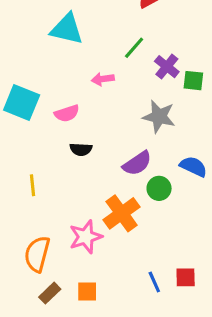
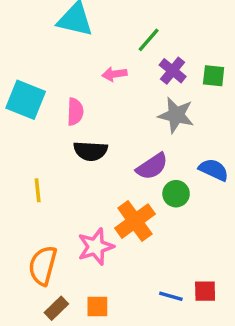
purple cross: (167, 67) -> (173, 71), moved
pink semicircle: (67, 113) -> (75, 112), turned -70
black semicircle: (81, 149) -> (91, 151), size x1.4
blue line: (154, 282) -> (171, 296), turned -50

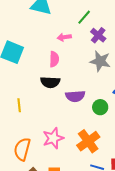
pink semicircle: (75, 112) -> (54, 59), moved
purple semicircle: (152, 166) -> (75, 96), moved, turned 30
orange cross: (135, 221) -> (88, 141), moved

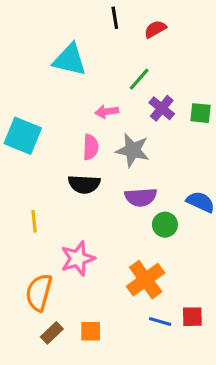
gray star: (100, 61) -> (133, 150), moved
purple semicircle: (75, 96) -> (141, 197), moved
pink star: (53, 138) -> (78, 259), moved

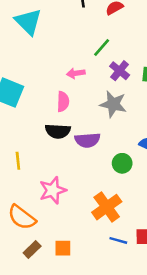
cyan triangle: (70, 60) -> (28, 22), moved, turned 32
gray star: (133, 150) -> (113, 104), moved
purple semicircle: (141, 197) -> (87, 140), moved
orange semicircle: (39, 292) -> (22, 217), turned -68

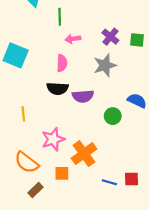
green line: (102, 48) -> (60, 17), moved, turned -42
gray star: (113, 104) -> (105, 65), turned -30
orange cross: (107, 207) -> (84, 154), moved
orange square: (63, 248) -> (62, 173), moved

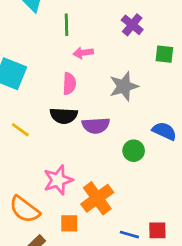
purple cross: (110, 37) -> (132, 25), moved
yellow line: (23, 114) -> (20, 130), moved, turned -48

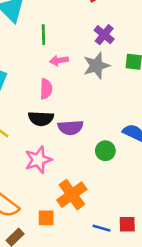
gray star: (124, 86) -> (96, 66), moved
pink star: (58, 180) -> (38, 160), moved

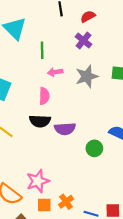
purple cross: (104, 35) -> (83, 40), moved
pink star: (38, 160) -> (38, 181), moved
orange cross: (72, 195) -> (66, 202), moved, size x0.6

